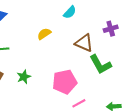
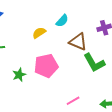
cyan semicircle: (70, 12) -> (62, 21), moved
pink pentagon: (65, 82) -> (46, 66), moved

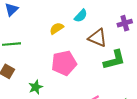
green L-shape: (94, 63) -> (114, 60), turned -75
green star: (19, 75) -> (36, 87), moved

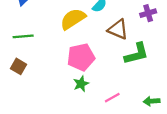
yellow semicircle: (57, 28) -> (73, 19), size x1.6
green star: (36, 87) -> (81, 84), moved

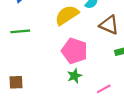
pink pentagon: (81, 57) -> (74, 51), turned 30
brown square: (19, 66) -> (16, 82), moved, turned -32

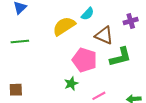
pink pentagon: (74, 51) -> (85, 60), moved

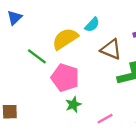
green line: (20, 41) -> (37, 56), moved, turned 42
pink pentagon: (85, 60) -> (65, 78), moved

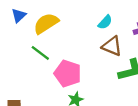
cyan semicircle: (92, 25) -> (105, 22), moved
yellow semicircle: (65, 39) -> (46, 23), moved

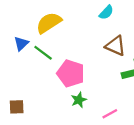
blue triangle: (19, 15) -> (21, 44), moved
cyan semicircle: (105, 22) -> (106, 12), moved

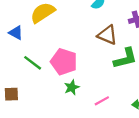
blue triangle: (21, 44) -> (16, 33), turned -48
green line: (43, 53) -> (33, 63), moved

